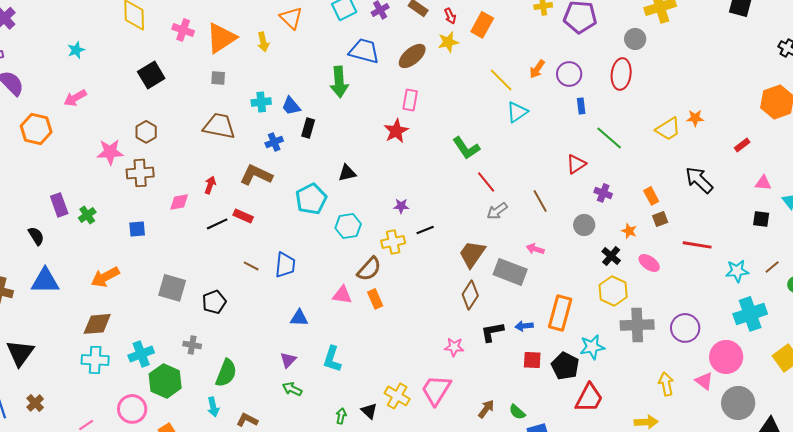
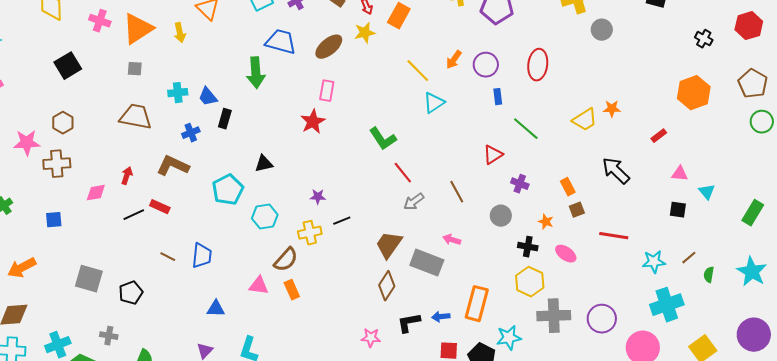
gray circle: (635, 39) -> (602, 30), moved
black cross: (611, 256) -> (528, 247), turned -30

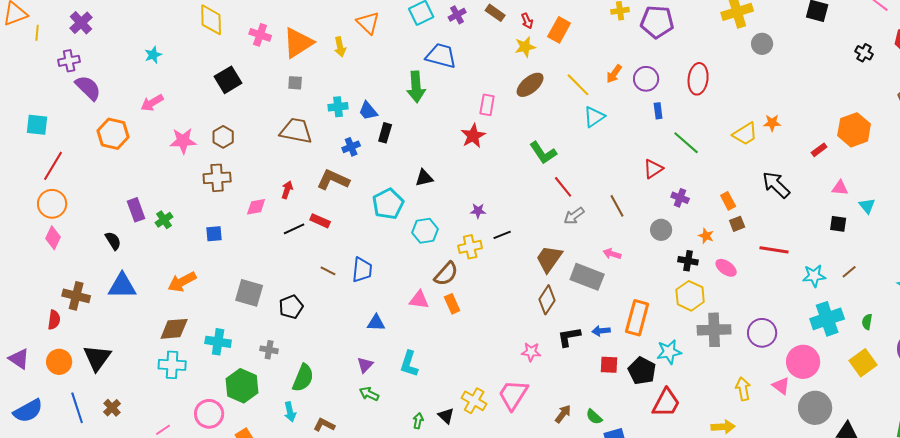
brown ellipse: (329, 47) -> (530, 85), moved
orange hexagon: (694, 93) -> (854, 130), moved
pink star: (27, 143) -> (183, 141), moved
green semicircle: (709, 275) -> (867, 322), moved
cyan cross: (58, 345) -> (218, 342), moved, turned 30

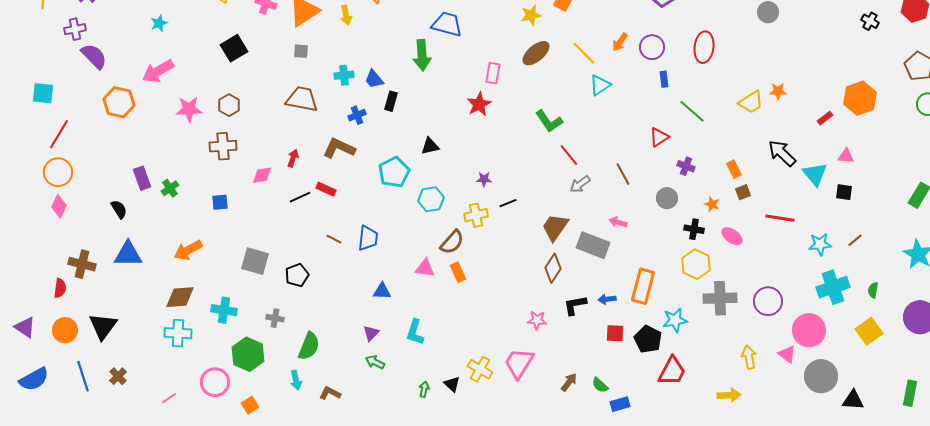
pink arrow: (152, 103) -> (158, 71), size x1.4
cyan triangle: (867, 206) -> (815, 174), moved, size x1.5

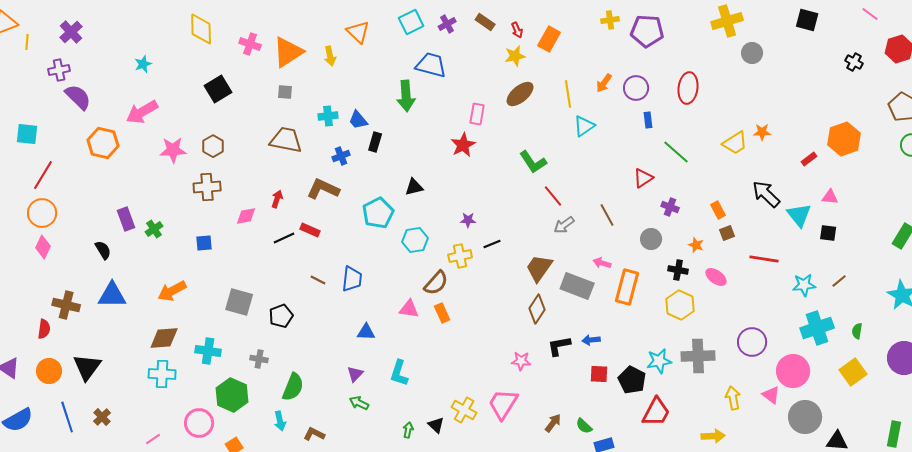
yellow line: (584, 53) -> (568, 94), turned 36
orange rectangle: (643, 286) -> (627, 287), moved
gray cross: (720, 298) -> (698, 356), moved

